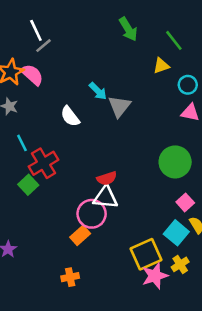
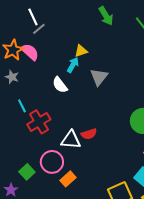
yellow triangle: (161, 66) -> (81, 51), moved
cyan arrow: (98, 91) -> (73, 65), moved, turned -105
green square: (28, 185) -> (27, 172), moved
white triangle: (106, 197) -> (71, 140), moved
pink circle: (92, 214) -> (52, 162), moved

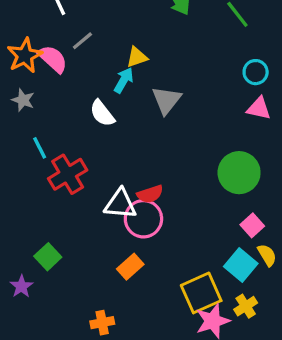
gray line: (39, 29) -> (82, 41), moved
pink circle: (52, 162) -> (143, 219), moved
orange rectangle: (68, 179) -> (130, 267), moved

